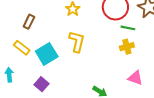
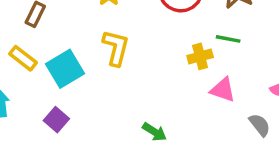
green line: (128, 28) -> (228, 39), moved
pink triangle: (135, 78) -> (223, 90), moved

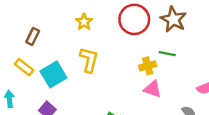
pink triangle: (223, 90) -> (153, 89), moved

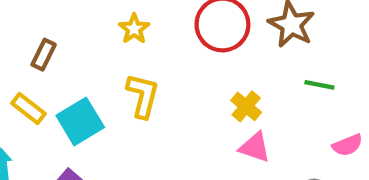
green line: (167, 54) -> (319, 85), moved
yellow cross: (148, 66) -> (246, 106), turned -35

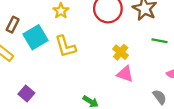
yellow L-shape: (143, 96) -> (65, 46), turned 150
cyan square: (80, 121) -> (36, 37), moved

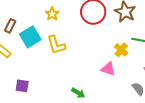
yellow cross: (121, 52) -> (121, 50), moved
purple square: (26, 94) -> (22, 86), turned -32

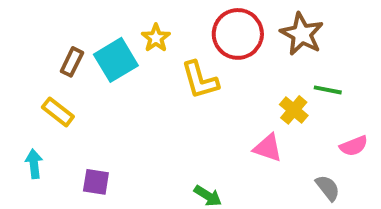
cyan square: (30, 37) -> (116, 60), moved
yellow L-shape: (56, 45) -> (200, 80), moved

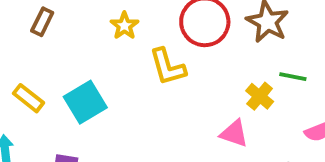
cyan square: (116, 60) -> (85, 102), moved
brown rectangle: (72, 62) -> (42, 22), moved

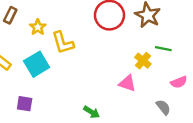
yellow star: (124, 26) -> (38, 27), moved
yellow L-shape: (168, 67) -> (63, 43), moved

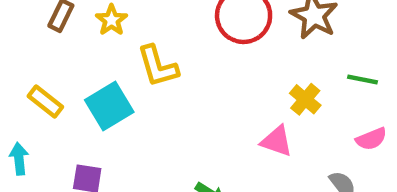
yellow star: (38, 27) -> (111, 20), moved
green line: (163, 49) -> (362, 79), moved

